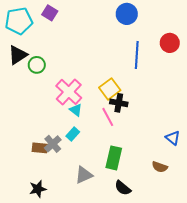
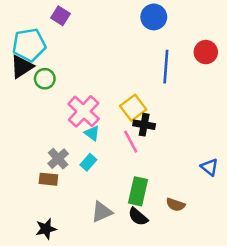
cyan pentagon: (19, 21) -> (29, 45), moved
gray cross: (53, 144) -> (58, 159), moved
brown semicircle: (160, 167) -> (176, 205), moved
black semicircle: (123, 188) -> (138, 217), moved

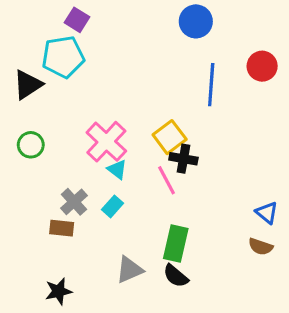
cyan pentagon: (29, 45) -> (63, 57), moved
green circle: (45, 79) -> (31, 145), moved
brown semicircle: (176, 205) -> (261, 247), moved

